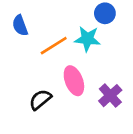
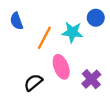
blue circle: (105, 13) -> (96, 18), moved
orange line: (54, 46) -> (44, 38), turned -30

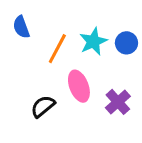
blue circle: (96, 18) -> (126, 43), moved
cyan star: (72, 32) -> (93, 41), turned -30

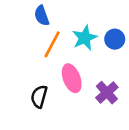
blue semicircle: (21, 27) -> (42, 16), moved
black semicircle: (43, 106) -> (39, 96), turned -35

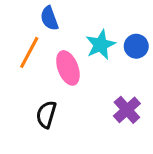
orange line: (52, 44) -> (29, 52), moved
pink ellipse: (72, 78) -> (68, 68), moved

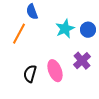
pink ellipse: (68, 68) -> (55, 71), moved
purple cross: (127, 110) -> (82, 61), moved

